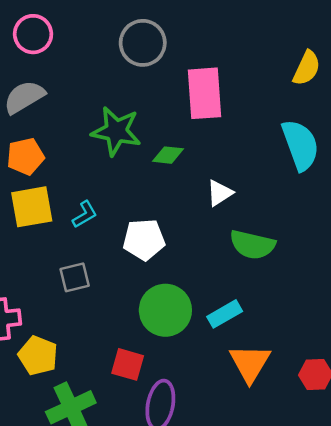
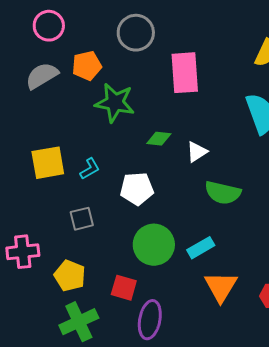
green diamond: (168, 155) -> (159, 139), moved
orange pentagon: (25, 156) -> (87, 66), moved
yellow pentagon: (38, 356) -> (70, 276), moved

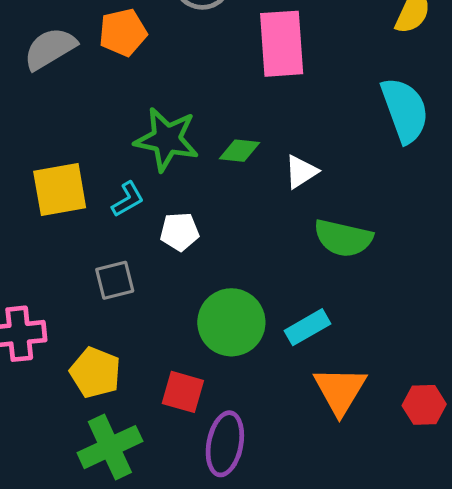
green star: (115, 103) -> (167, 139), moved
white pentagon: (137, 189) -> (180, 232), moved, size x0.7

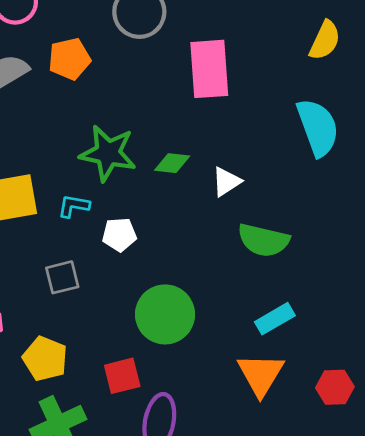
cyan L-shape: (128, 199) -> (74, 206), turned -140
cyan rectangle: (308, 327) -> (275, 319), moved
red square: (183, 392) -> (122, 376), turned -30

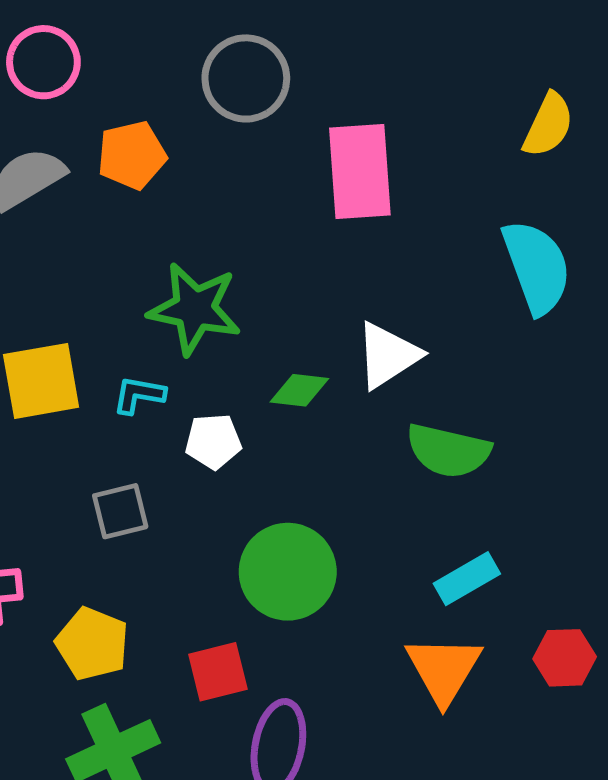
green diamond: (172, 163) -> (299, 390), moved
white triangle: (226, 182) -> (388, 355), size x1.4
red hexagon: (335, 387) -> (565, 658), moved

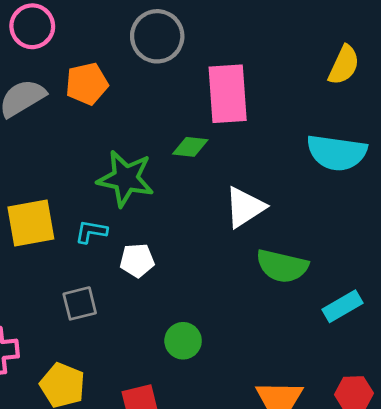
cyan semicircle: (537, 267) -> (337, 153), turned 118
green diamond: (299, 390) -> (190, 147), moved
green circle: (288, 572) -> (183, 341), size x0.6
cyan rectangle: (467, 579) -> (342, 306), moved

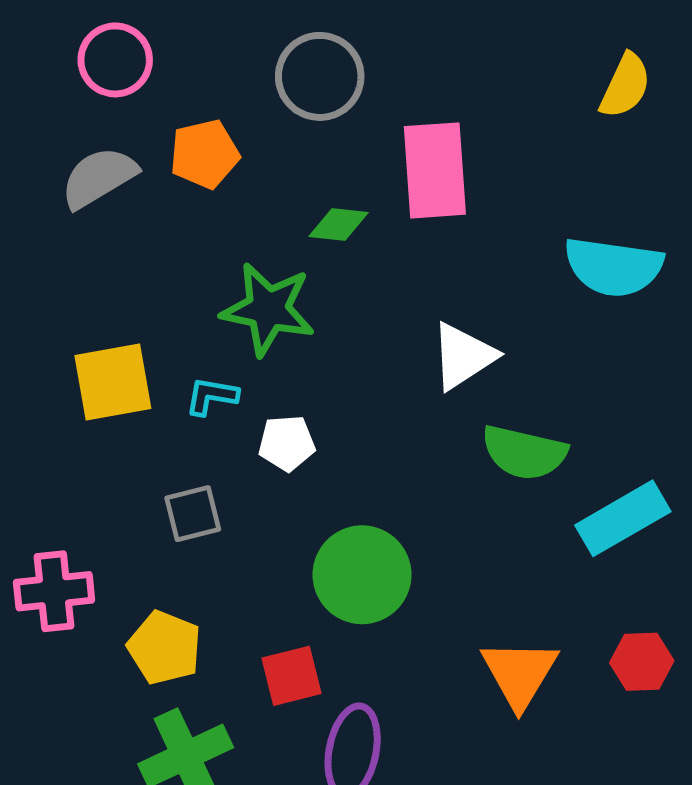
yellow semicircle: (344, 65) -> (625, 86), moved
green diamond: (190, 147) -> (339, 224), moved
cyan rectangle: (342, 306) -> (623, 518), size x1.4
green circle: (183, 341) -> (362, 575), size x1.6

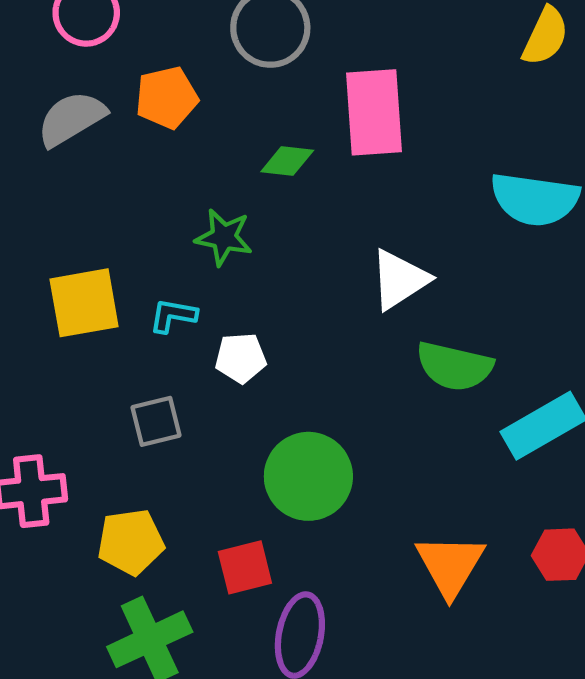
green star: (268, 309) -> (224, 237), size x0.7
yellow pentagon: (165, 648) -> (131, 542), turned -30

